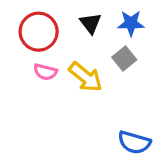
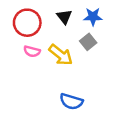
blue semicircle: (134, 142) -> (71, 102), moved

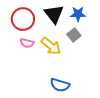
black triangle: (64, 17) -> (54, 14), size x1.5

